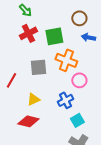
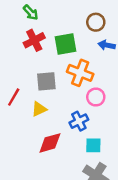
yellow triangle: (33, 99) -> (39, 109), moved
cyan square: (77, 120) -> (93, 145), turned 32
red diamond: (28, 121) -> (50, 143), moved, turned -30

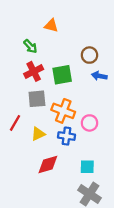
orange cross: (80, 73) -> (63, 111), moved
gray square: (46, 81) -> (37, 99), moved
blue cross: (79, 121) -> (66, 136), moved, turned 35

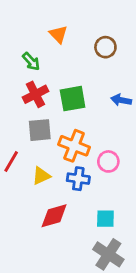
orange triangle: (51, 26) -> (58, 34), turned 32
brown circle: (89, 55) -> (105, 47), moved

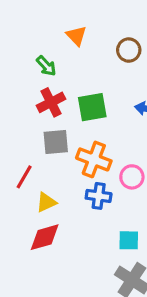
yellow triangle: (41, 176) -> (46, 202), moved
red diamond: (54, 216) -> (45, 237), moved

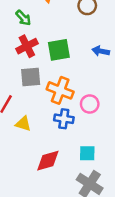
yellow triangle: (46, 202) -> (23, 124), turned 42
red diamond: (45, 237) -> (48, 161), moved

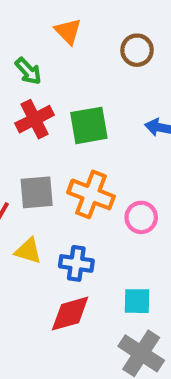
gray square: (31, 77) -> (37, 192), moved
blue cross: (64, 119) -> (76, 263), moved

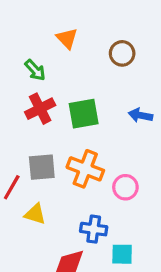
blue cross: (76, 263) -> (94, 229), moved

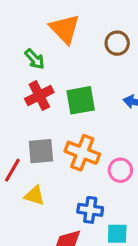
orange triangle: (67, 38) -> (65, 29), size x1.5

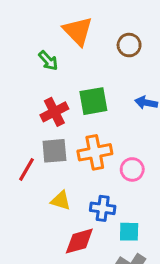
red cross: (39, 96) -> (54, 112), moved
orange cross: (82, 153) -> (95, 152), turned -32
yellow triangle: (35, 196) -> (61, 201), moved

